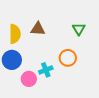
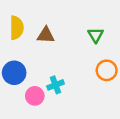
yellow semicircle: (15, 34) -> (17, 28), moved
orange circle: (68, 58) -> (107, 70), moved

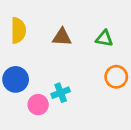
brown triangle: (46, 35) -> (62, 37), moved
green triangle: (96, 35) -> (104, 38), turned -49

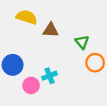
yellow semicircle: (18, 30) -> (27, 17), moved, turned -72
green triangle: (104, 38) -> (82, 42), moved, turned 40

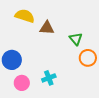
cyan cross: (49, 76) -> (49, 78), moved
pink circle: (31, 85) -> (22, 83), moved

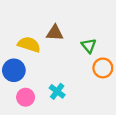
yellow semicircle: (25, 16) -> (29, 45), moved
cyan cross: (49, 78) -> (57, 91), turned -32

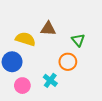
orange circle: (103, 68) -> (68, 62), moved

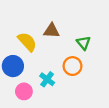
yellow semicircle: (25, 39) -> (27, 42), turned 30
cyan cross: (50, 80) -> (47, 79), moved

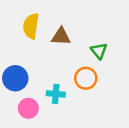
yellow semicircle: (27, 42) -> (31, 26), moved, turned -130
cyan cross: (47, 79) -> (56, 94), turned -32

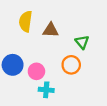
cyan cross: (56, 94) -> (46, 90), moved
pink circle: (28, 108) -> (36, 71), moved

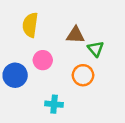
brown triangle: (51, 30) -> (75, 35), moved
pink circle: (36, 71) -> (43, 60), moved

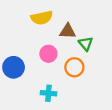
yellow semicircle: (30, 25) -> (42, 18), moved, turned -110
pink circle: (43, 60) -> (48, 54), moved

